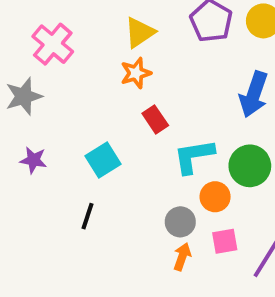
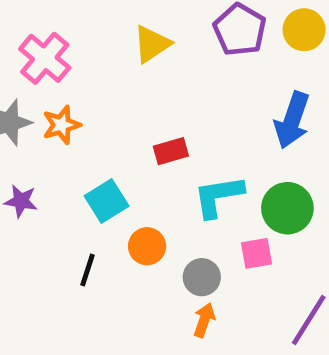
orange star: (136, 73) -> (61, 125), moved
red rectangle: (155, 119) -> (171, 151), turned -72
orange circle: (215, 197) -> (147, 246), moved
pink square: (225, 241) -> (256, 253), moved

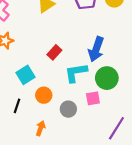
blue arrow: (292, 120) -> (96, 49), moved
red rectangle: (171, 151) -> (54, 52), turned -32
orange arrow: (204, 320) -> (41, 128), moved

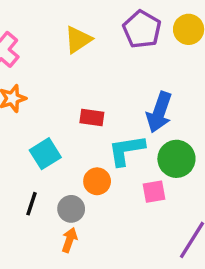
red rectangle: (54, 52) -> (92, 117), turned 56
orange circle: (44, 95) -> (97, 181), moved
gray circle: (68, 109) -> (71, 209), moved

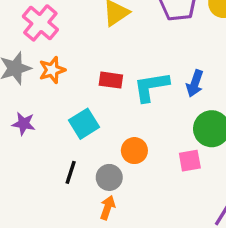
blue arrow: (159, 112) -> (195, 83), size x0.7
red rectangle: (92, 117) -> (111, 80), moved
cyan L-shape: (126, 150) -> (151, 87), moved

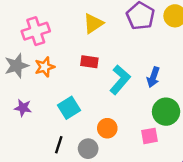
pink cross: (40, 23) -> (36, 31), turned 32
red rectangle: (111, 80) -> (89, 62), moved
cyan L-shape: (151, 87) -> (120, 80), turned 140

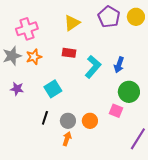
orange circle: (107, 128) -> (90, 121), moved
pink square: (149, 136) -> (116, 111), turned 32

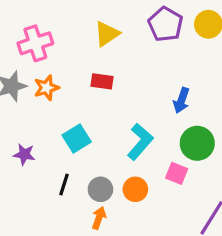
cyan L-shape: (93, 67) -> (140, 142), moved
purple star: (17, 89) -> (24, 154), moved

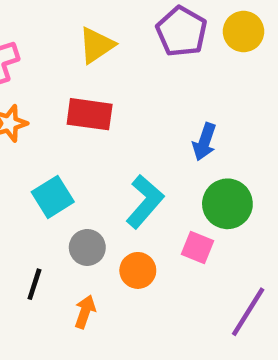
red rectangle: (102, 81) -> (90, 114), size x1.4
black line: (64, 185) -> (34, 284), moved
gray circle: (100, 189) -> (87, 247), moved

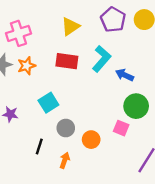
blue arrow: (204, 142) -> (125, 75), turned 96
cyan L-shape: (145, 202) -> (102, 59), moved

